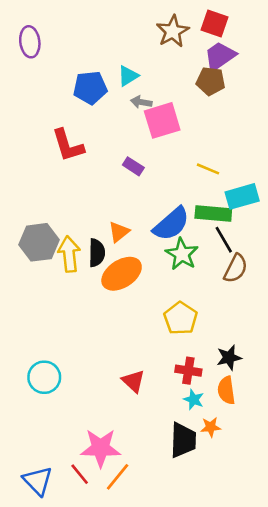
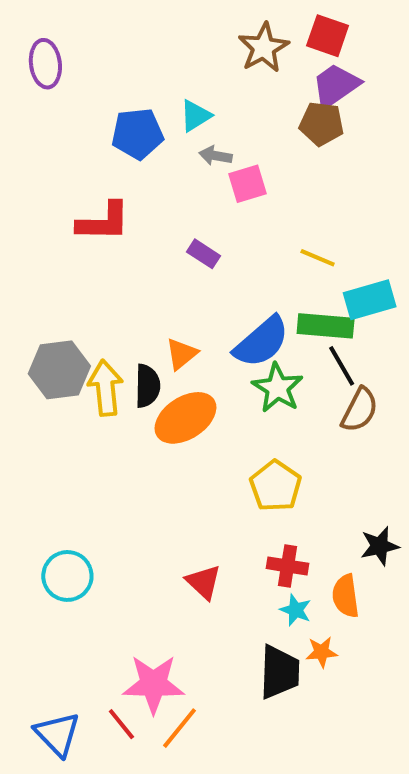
pink square: (162, 120) -> (248, 184), size x0.7
red L-shape: (68, 145) -> (103, 222), turned -72
black star: (229, 358) -> (380, 546), moved

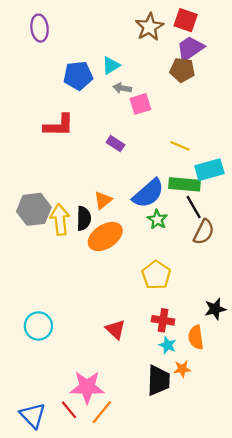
purple ellipse: (45, 64) -> (40, 28), moved
green star: (278, 388) -> (157, 219), size x0.7

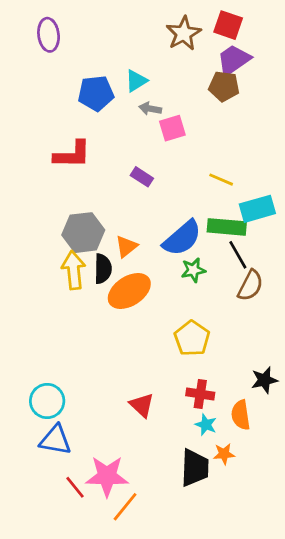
gray hexagon: (34, 209) -> (83, 233), moved
green star: (157, 219) -> (193, 270), turned 30
red line: (69, 410) -> (75, 487), moved
blue triangle: (33, 415) -> (55, 440), moved, turned -36

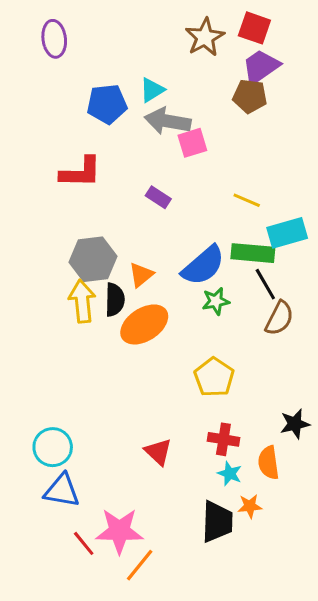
gray arrow: (150, 109) -> (168, 121), size x1.8

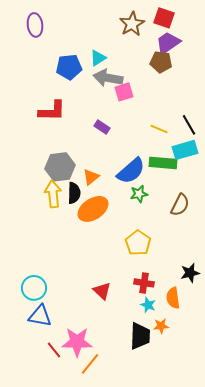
black line: (265, 284) -> (189, 125), moved

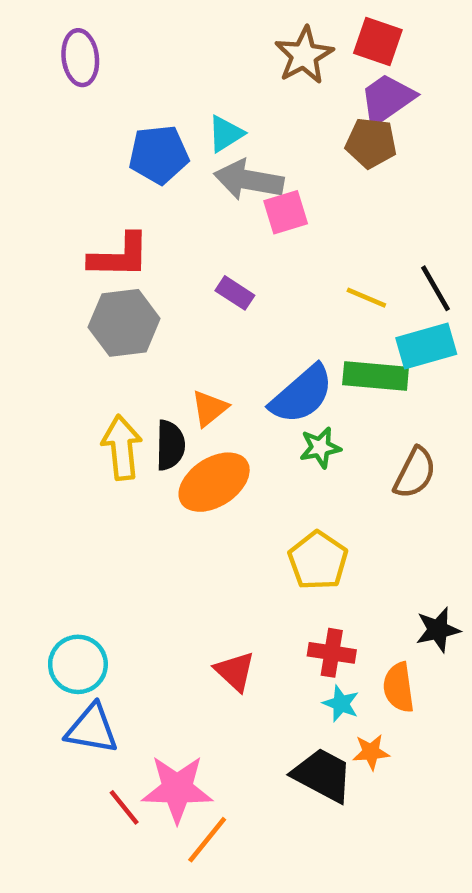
gray hexagon: (60, 167) -> (124, 323), moved
black trapezoid: (140, 336) -> (323, 775), turned -64

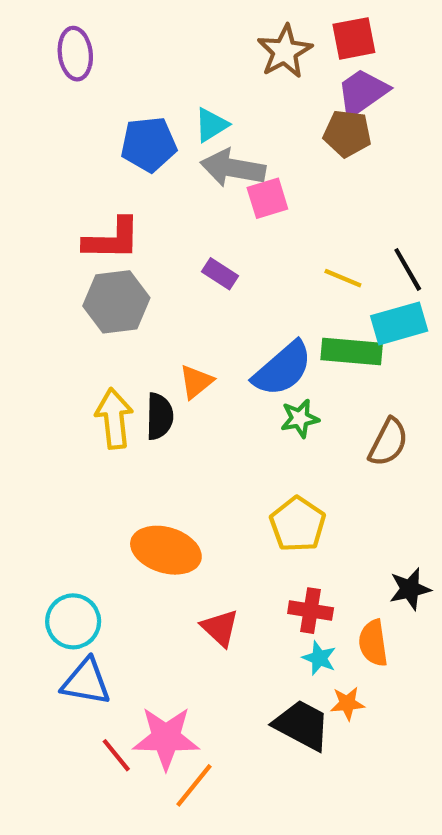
red square: (378, 41) -> (354, 38), turned -30
orange ellipse: (214, 482) -> (166, 550), moved, turned 50

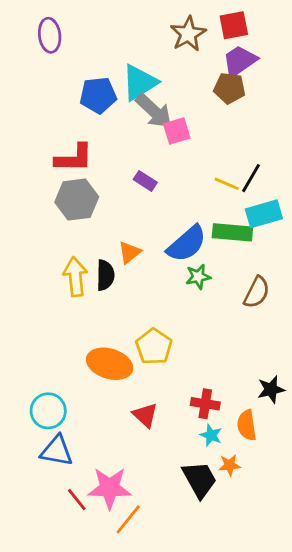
cyan triangle: (211, 125) -> (140, 82), size x1.6
gray arrow: (233, 168) -> (154, 111), turned -147
black line: (408, 269) -> (251, 178), moved, turned 60
yellow pentagon: (298, 524) -> (154, 347), moved
black trapezoid: (302, 725) -> (200, 479), turned 33

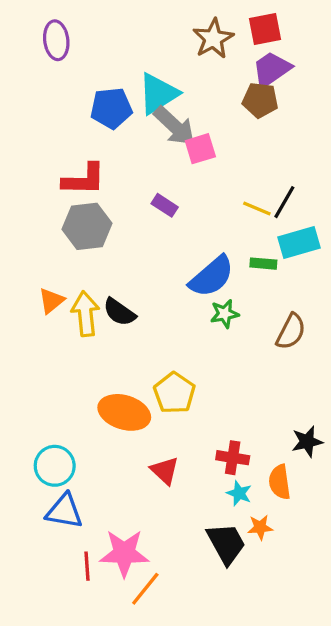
green rectangle: (232, 232) -> (263, 264), size x0.6
orange triangle: (130, 252) -> (51, 301), moved
black semicircle: (105, 275) -> (119, 312), turned 124
red line: (77, 499) -> (87, 566), turned 35

